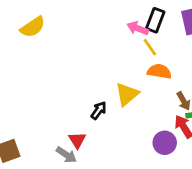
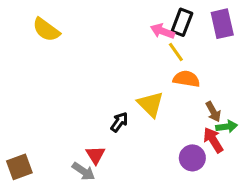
yellow semicircle: (33, 27) -> (46, 30), turned 70
yellow triangle: (127, 94) -> (151, 104), turned -35

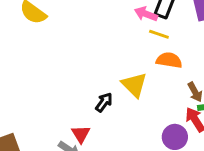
yellow line: (176, 52) -> (159, 34), turned -36

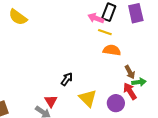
yellow triangle: (134, 85) -> (88, 98), moved

